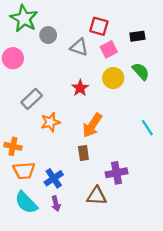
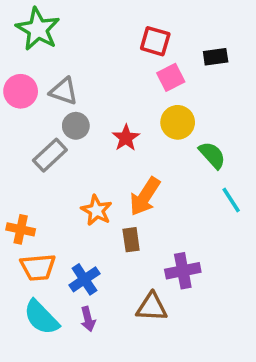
gray circle: (48, 35) -> (76, 126), moved
gray triangle: (79, 47) -> (64, 91), moved
green semicircle: (141, 71) -> (212, 155), moved
orange star: (50, 122) -> (97, 210), moved, turned -30

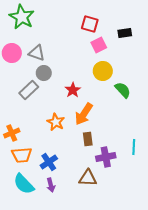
red star: (126, 138) -> (73, 90), moved
cyan line: (231, 200) -> (134, 147), moved, turned 35
orange cross: (21, 229) -> (12, 133), turned -35
brown rectangle: (131, 240) -> (88, 139), moved

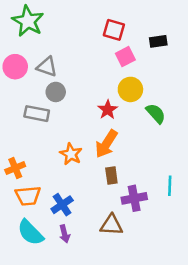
gray rectangle: (29, 90) -> (37, 114), turned 54
red star: (73, 90) -> (108, 110), moved

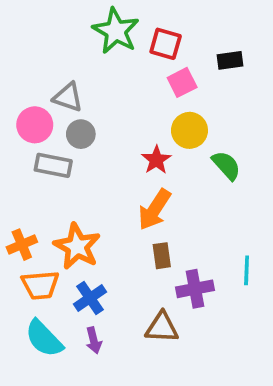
green star: (28, 21) -> (116, 31), moved
pink circle: (15, 67) -> (35, 125), moved
orange star: (71, 154) -> (77, 246), moved, size x1.4

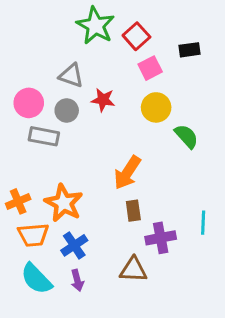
red square: (166, 44) -> (136, 36), turned 32
gray triangle: (68, 97) -> (71, 76), moved
red star: (156, 160) -> (103, 100), moved, turned -30

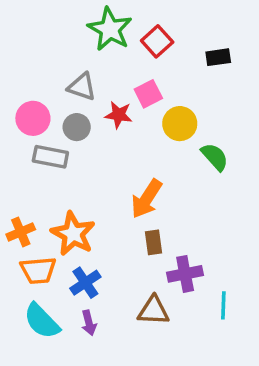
pink square: (150, 68) -> (148, 94), moved
cyan line: (203, 223) -> (223, 305), moved

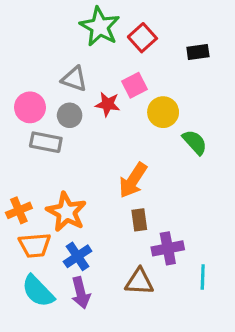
purple arrow: (89, 323) -> (81, 293), size x1.4

